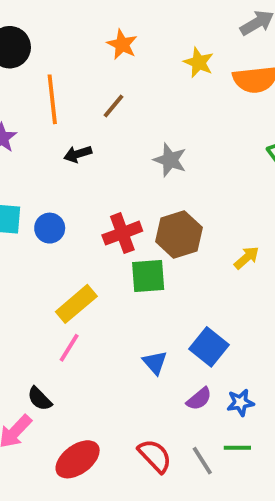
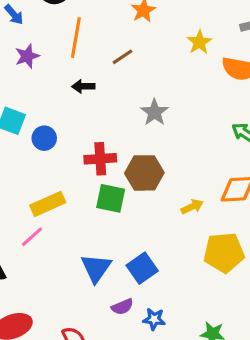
blue triangle: (155, 363) -> (96, 268), size x1.5

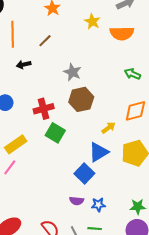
brown hexagon: (144, 173) -> (81, 99), moved
green square: (111, 198) -> (55, 133), turned 30
blue triangle: (96, 268) -> (99, 152), moved, turned 35
purple semicircle: (122, 307) -> (77, 201), turned 40

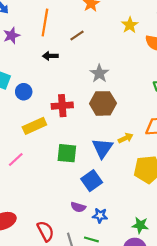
green square: (55, 133) -> (67, 153), moved, turned -36
yellow rectangle: (16, 144) -> (34, 126), moved
blue triangle: (99, 152) -> (102, 148), moved, turned -35

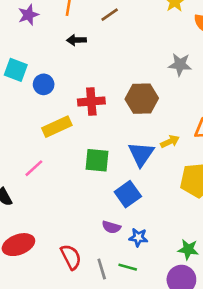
gray star: (99, 73) -> (180, 64), moved, turned -30

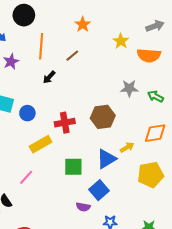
black arrow: (76, 40) -> (49, 77), turned -40
blue triangle: (141, 154) -> (106, 159), turned 30
purple semicircle: (111, 227) -> (83, 207), moved

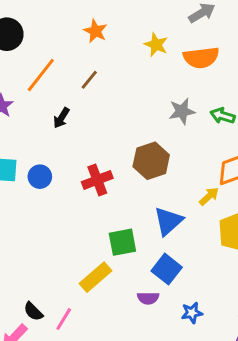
orange line: (41, 46) -> (41, 75), turned 45
yellow rectangle: (41, 144) -> (96, 277), moved
yellow arrow: (127, 147) -> (209, 196), moved
pink line: (26, 177) -> (64, 319), moved

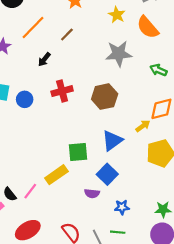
orange semicircle: (201, 58) -> (148, 27), turned 50
gray star: (182, 111) -> (119, 54), moved, size x1.4
red cross: (97, 180) -> (62, 91), moved
pink line: (64, 319) -> (30, 191), moved

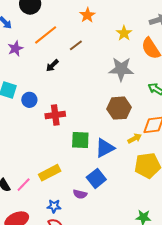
red cross: (62, 91) -> (55, 115), moved
brown hexagon: (105, 97) -> (119, 108), moved
green square: (78, 152) -> (80, 140), moved
blue star: (122, 207) -> (54, 206), moved

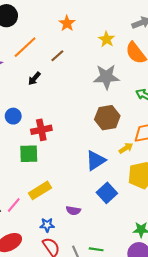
green square: (80, 140) -> (29, 154), moved
blue square: (96, 178) -> (107, 193), moved

